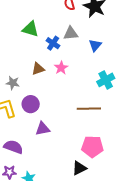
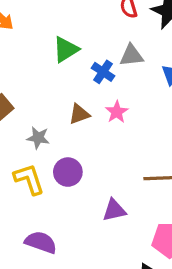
green triangle: (30, 29) -> (66, 49), turned -48
purple triangle: (43, 129) -> (114, 210), moved

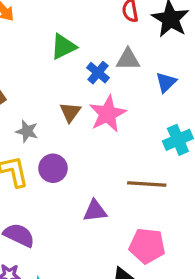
pink star: (117, 112) -> (108, 114), size x1.6
brown triangle: (79, 114) -> (70, 112), turned -40

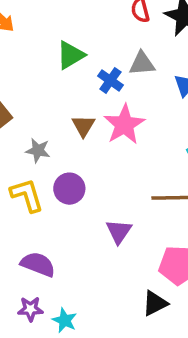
purple triangle: (95, 211) -> (119, 231), turned -45

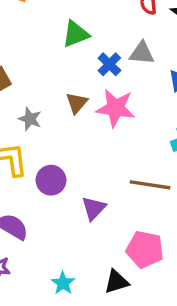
pink star: (124, 125) -> (116, 108), turned 30
purple circle: (69, 189) -> (51, 180), moved
cyan star: (65, 320) -> (63, 283), moved

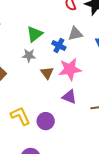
gray star: (30, 119) -> (29, 55), moved
purple triangle: (94, 208) -> (69, 97), moved, turned -35

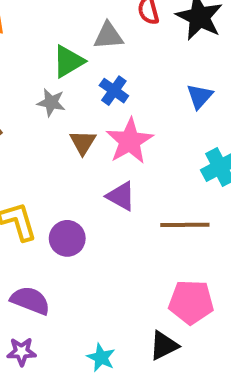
gray triangle: (75, 34) -> (108, 36), moved
pink star: (70, 69) -> (130, 141), turned -30

